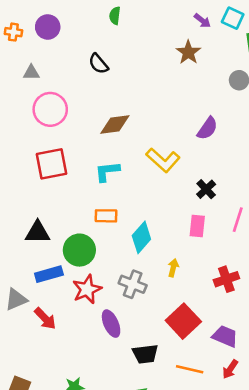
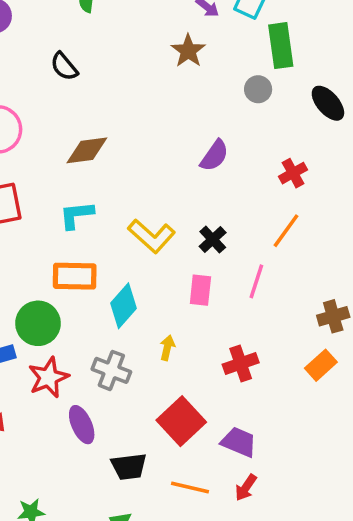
yellow L-shape: (163, 160) -> (152, 236), moved
orange rectangle: (106, 216) -> (75, 276), size x1.4

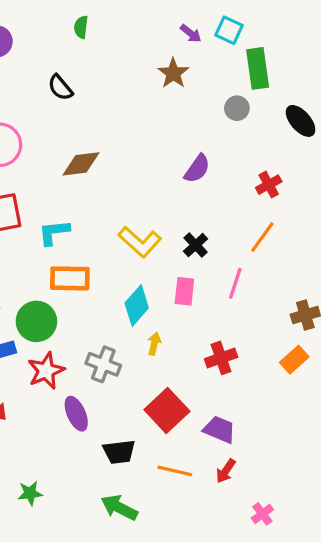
cyan L-shape: (76, 215) -> (54, 232), moved
cyan diamond: (124, 306) -> (137, 305), moved

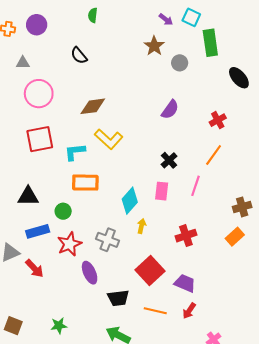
gray circle: (237, 108) -> (180, 63), moved
yellow L-shape: (140, 242) -> (109, 139), moved
green circle: (36, 321) -> (63, 211), size x0.6

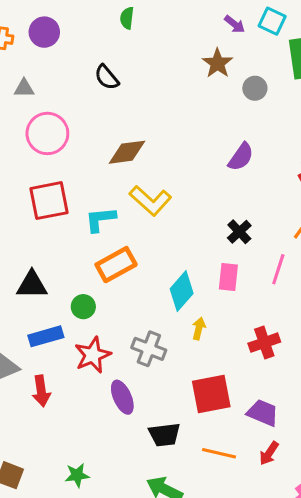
orange rectangle: (85, 183) -> (116, 265), turned -30
red arrow: (34, 268) -> (41, 391), turned 36
red square: (150, 271) -> (211, 394), turned 32

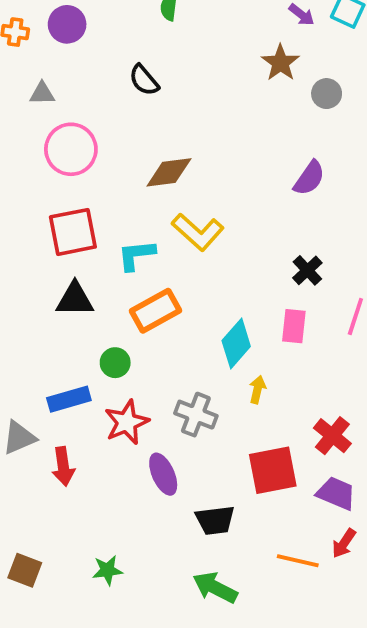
black triangle: (32, 285) -> (75, 299), moved
red cross: (264, 343) -> (332, 436), moved, turned -32
orange line: (219, 453) -> (298, 561), moved

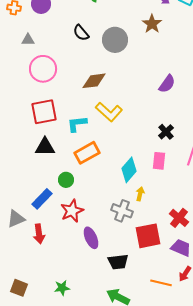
gray circle: (327, 94) -> (115, 40), moved, size x1.6
blue rectangle: (69, 399) -> (42, 199), turned -30
gray cross: (196, 415) -> (122, 211), moved

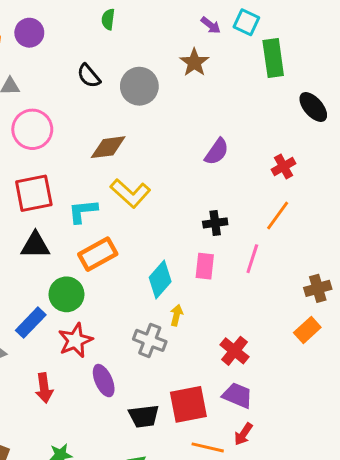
black cross: (166, 132) -> (215, 223), turned 35
green circle: (66, 180) -> (66, 294), size x1.5
red arrow: (39, 234) -> (44, 388), moved
red square: (148, 236) -> (188, 404), moved

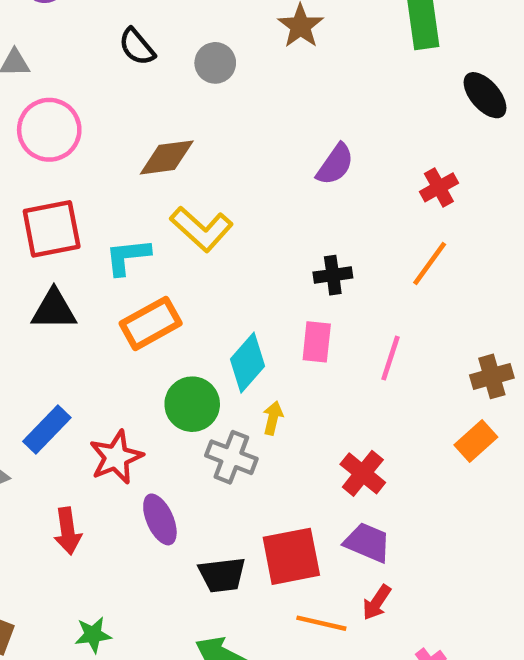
gray circle: (139, 86) -> (215, 63), size x0.7
pink line: (252, 259) -> (390, 358), moved
green circle: (66, 294) -> (192, 404), moved

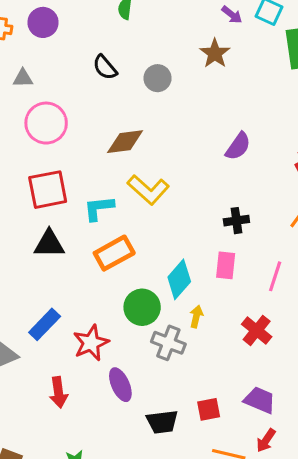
red cross: (363, 473) -> (257, 330), moved
red square: (291, 556) -> (209, 409), size x0.6

